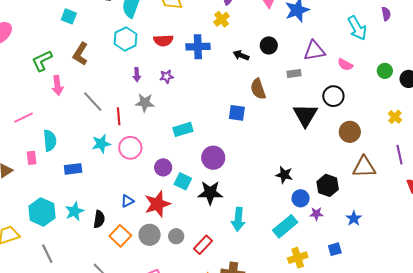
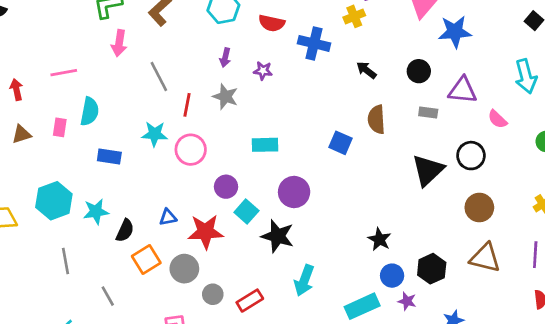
black circle: (269, 45) -> (419, 71), moved
gray circle: (176, 236) -> (213, 294), moved
gray line: (47, 254) -> (65, 261), moved

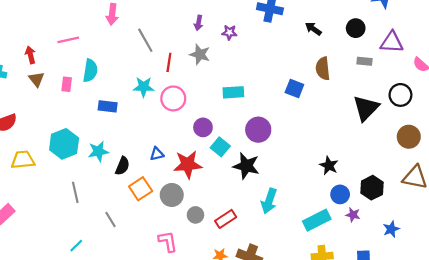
brown triangle: (21, 134) -> (37, 79), moved, turned -49

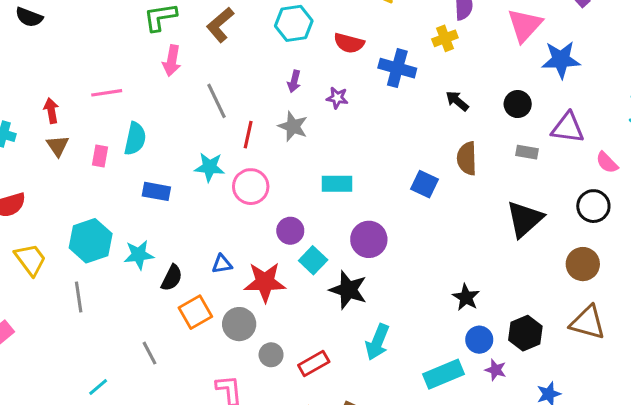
black circle: (400, 95) -> (593, 206), moved
yellow trapezoid: (23, 160) -> (30, 259), turned 55
gray line: (75, 192) -> (79, 297), moved

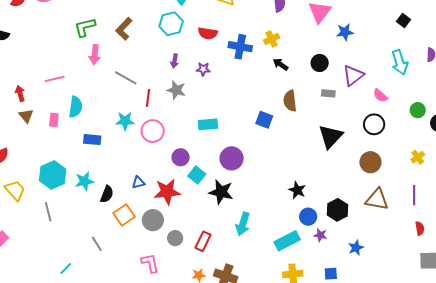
yellow cross: (445, 38) -> (272, 39), moved
blue star: (561, 60) -> (345, 32), size x0.7
gray line: (217, 101) -> (126, 78), turned -30
purple triangle: (568, 128) -> (353, 75), turned -40
red rectangle: (314, 363) -> (203, 241), turned -30

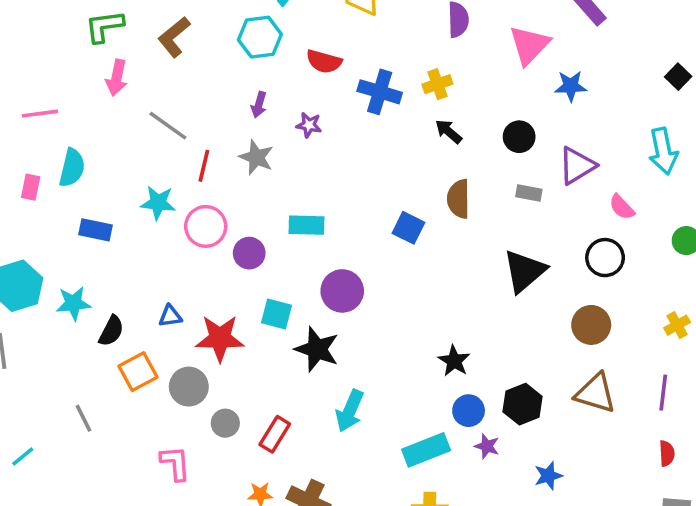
purple circle: (181, 157) -> (249, 253), moved
cyan square: (197, 175) -> (277, 314), turned -30

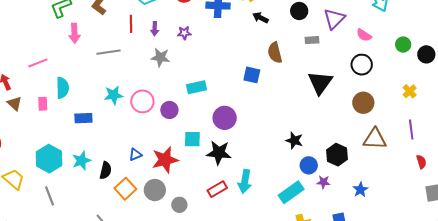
gray line: (168, 126) -> (109, 52), turned -30
red line: (204, 166) -> (131, 24), moved
red rectangle: (275, 434) -> (217, 189), moved, turned 42

